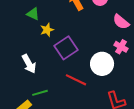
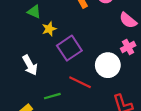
pink cross: (121, 47) -> (128, 47), turned 32
green line: (40, 93) -> (52, 96), moved

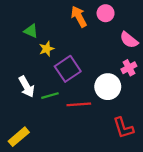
red line: (80, 82) -> (79, 104), turned -30
green line: (52, 96) -> (50, 96), moved

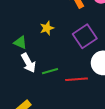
green triangle: (31, 31) -> (20, 42), moved
purple square: (68, 69) -> (85, 36), moved

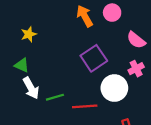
yellow star: (47, 28) -> (29, 34), moved

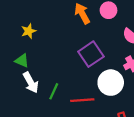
green line: (55, 97) -> (54, 91), turned -49

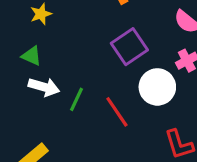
white arrow: (31, 83) -> (44, 87), turned -45
red line: (82, 100) -> (117, 112), turned 60

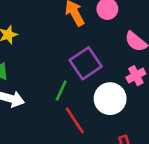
green line: (77, 99) -> (61, 90), moved

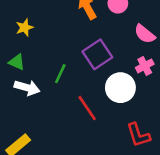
green line: (61, 90) -> (60, 74), moved

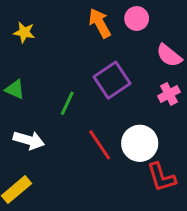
yellow star: (25, 28) -> (24, 32), moved, turned 30
white arrow: (27, 88) -> (29, 140), moved
white circle: (120, 88) -> (140, 143), moved

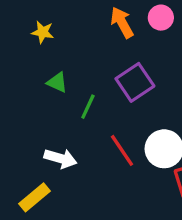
green triangle: (15, 89) -> (57, 82), moved
white arrow: (29, 140) -> (60, 159), moved

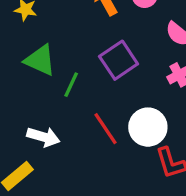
green triangle: (57, 82) -> (40, 60), size x1.5

